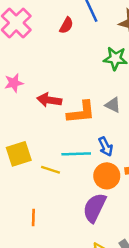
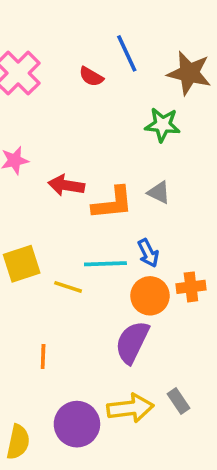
red semicircle: (66, 25) -> (91, 77), turned 91

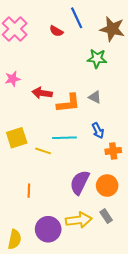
blue arrow: (148, 253) -> (98, 131), moved
orange circle: (150, 296) -> (107, 186), moved

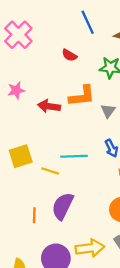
red semicircle: (56, 31) -> (69, 55), moved
gray triangle: (95, 97) -> (108, 111), turned 40
orange L-shape: (68, 103) -> (82, 96), moved
purple semicircle: (80, 182) -> (63, 206), moved

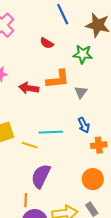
orange line: (34, 215) -> (26, 200), moved

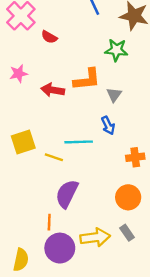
red semicircle: (47, 43) -> (49, 37), moved
blue arrow: (84, 125) -> (108, 125), moved

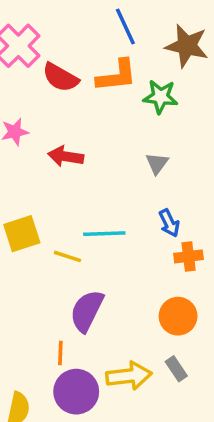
red semicircle: (49, 37) -> (60, 77), size x1.5
orange L-shape: (87, 79) -> (117, 76), moved
blue arrow: (108, 125) -> (169, 223), moved

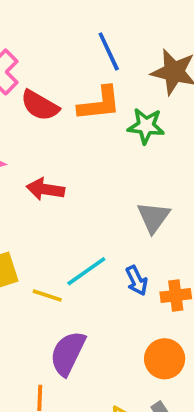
gray triangle: (157, 163) -> (153, 217), moved, size x1.4
blue arrow: (169, 223) -> (137, 281), moved
cyan line: (104, 234) -> (86, 271), turned -33

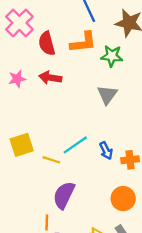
red semicircle: (40, 105) -> (47, 43), turned 45
red arrow: (45, 189) -> (50, 78), moved
gray triangle: (153, 217) -> (107, 95), moved

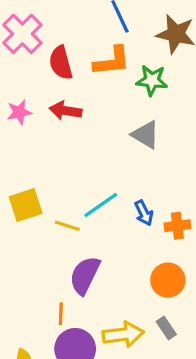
gray triangle: (107, 95) -> (145, 135), turned -35

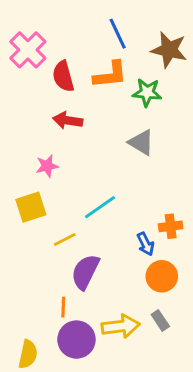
pink star: (19, 112) -> (47, 166), moved
blue arrow: (144, 213) -> (146, 244), moved
yellow line: (67, 226) -> (65, 240), moved, turned -45

